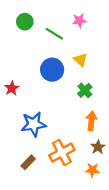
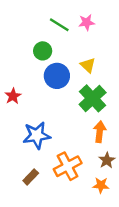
green circle: (25, 22) -> (43, 51), moved
green line: (54, 34) -> (59, 25), moved
green cross: (85, 90) -> (93, 98), size x1.6

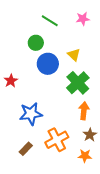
pink star: (87, 22) -> (83, 19), moved

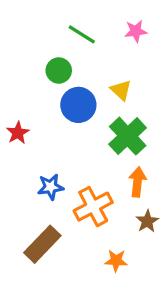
blue star: (31, 114) -> (51, 187), size x0.7
orange cross: (57, 140) -> (93, 207), moved
brown rectangle: (26, 149) -> (42, 244), size x1.6
orange star: (85, 156) -> (116, 261), moved

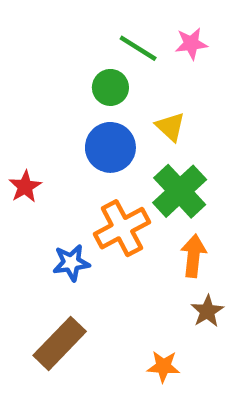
green line: (82, 34) -> (138, 48), moved
green circle: (59, 70) -> (110, 87), moved
orange cross: (93, 207) -> (122, 228), moved

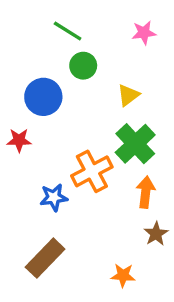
green line: (138, 48) -> (68, 31), moved
yellow triangle: (170, 127) -> (128, 95), turned 40
blue circle: (110, 147) -> (43, 97), moved
red star: (25, 187) -> (19, 140), turned 30

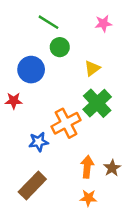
orange arrow: (146, 192) -> (87, 167), moved

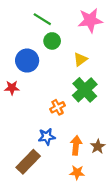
pink star: (103, 23) -> (90, 20), size x1.6
orange cross: (66, 123) -> (58, 107), size x0.6
blue star: (39, 142) -> (47, 137), moved

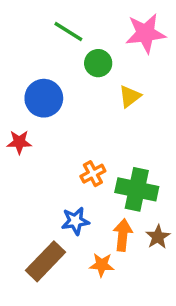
green circle: (52, 41) -> (98, 63), moved
green cross: (85, 90) -> (137, 189), moved, turned -35
orange star: (77, 173) -> (102, 265), moved

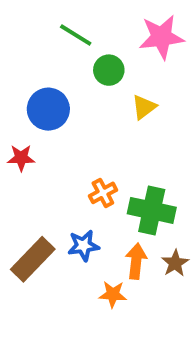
brown rectangle: (46, 261) -> (33, 259), moved

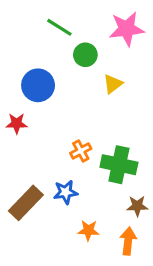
orange arrow: (136, 261) -> (128, 241), moved
brown star: (175, 263) -> (137, 206), turned 30

